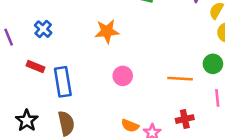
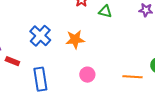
blue cross: (43, 29) -> (40, 36), moved, size x1.5
red rectangle: (35, 67) -> (12, 61), moved

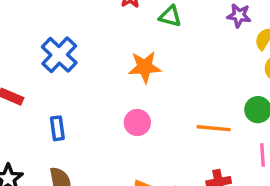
orange star: (75, 40) -> (145, 67), moved
blue rectangle: (40, 79) -> (57, 128), size x0.6

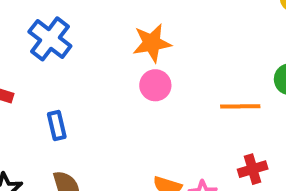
pink circle: (137, 122) -> (155, 85), moved

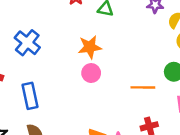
blue rectangle: (57, 125) -> (30, 96), size x1.5

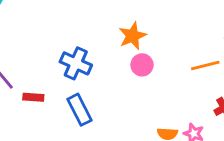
blue cross: (27, 43) -> (76, 63), moved

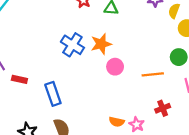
blue cross: (76, 63) -> (72, 45), moved
pink circle: (142, 65) -> (115, 67), moved

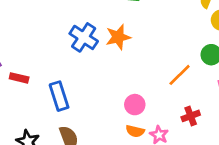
pink circle: (115, 67) -> (135, 105), moved
orange line: (153, 74) -> (180, 75), turned -40

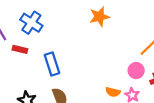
blue cross: (84, 37) -> (31, 23), moved
pink circle: (135, 105) -> (136, 71), moved

